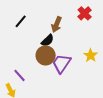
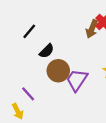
brown arrow: (57, 24) -> (92, 29), moved
black semicircle: (48, 40) -> (47, 51), moved

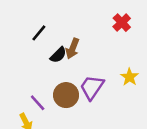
brown arrow: (92, 29) -> (73, 48), moved
brown circle: (58, 71) -> (66, 95), moved

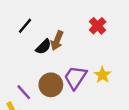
red cross: (122, 23) -> (98, 26), moved
yellow star: (129, 77) -> (102, 75), moved

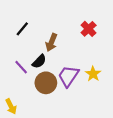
black semicircle: (43, 47) -> (39, 61), moved
purple line: (24, 92) -> (21, 67), moved

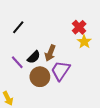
brown arrow: (51, 42) -> (50, 53), moved
yellow star: (93, 74) -> (84, 42), moved

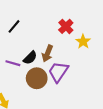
red cross: (79, 27) -> (66, 26), moved
purple line: (17, 62) -> (13, 63), turned -32

